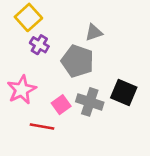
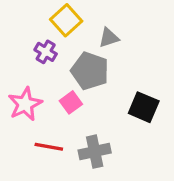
yellow square: (28, 17) -> (66, 20), moved
gray cross: (90, 102) -> (95, 152), moved, turned -30
pink square: (61, 105) -> (71, 102), moved

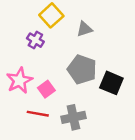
gray pentagon: (90, 71) -> (82, 69), moved
pink square: (71, 102) -> (46, 89), moved

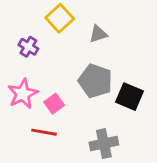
purple cross: (35, 40) -> (28, 47), moved
gray cross: (73, 117) -> (104, 144), moved

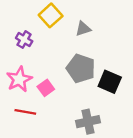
red line: (44, 132) -> (25, 112), moved

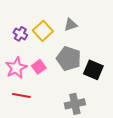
yellow square: (51, 15) -> (43, 31), moved
pink square: (46, 88) -> (39, 67), moved

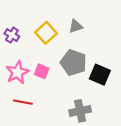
purple cross: (20, 34) -> (12, 35), moved
pink square: (39, 67) -> (42, 71), turned -32

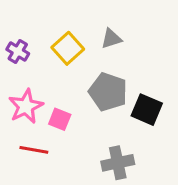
pink square: (42, 71) -> (60, 119), moved

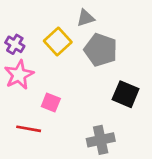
gray triangle: (111, 39) -> (85, 18), moved
gray pentagon: (108, 92) -> (101, 50), moved
pink star: (26, 106) -> (19, 75), moved

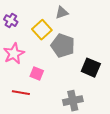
purple cross: (15, 44) -> (11, 21), moved
gray pentagon: (101, 50) -> (63, 46), moved

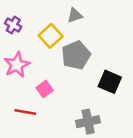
gray pentagon: (63, 46) -> (76, 55), turned 30
pink square: (37, 74) -> (45, 89), turned 32

